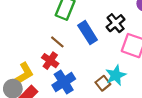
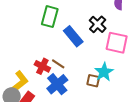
brown line: (57, 42) -> (58, 64), moved
brown square: (103, 83) -> (93, 81), turned -32

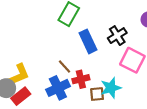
red cross: (42, 66) -> (81, 79), moved, turned 35
brown square: (93, 81) -> (97, 94), turned -32

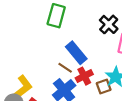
blue rectangle: (88, 41) -> (76, 53), moved

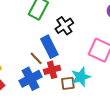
black cross: (109, 24) -> (64, 26), moved

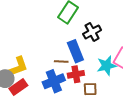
brown line: (36, 58) -> (61, 61), turned -48
cyan star: (81, 77) -> (107, 66), moved

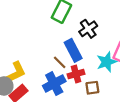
brown line: (61, 61) -> (60, 62), turned 48

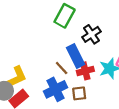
red cross: (76, 74) -> (85, 71), moved
brown square: (92, 88) -> (79, 93), moved

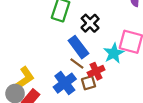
brown line: (62, 68) -> (77, 63), moved
red cross: (85, 71) -> (96, 71), moved

